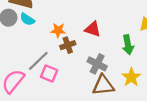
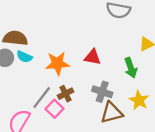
orange star: (58, 30) -> (57, 63), size x1.5
brown cross: (68, 45) -> (66, 94), moved
pink square: (49, 73) -> (55, 109), turned 30

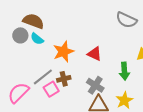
orange star: (57, 63) -> (64, 52), turned -30

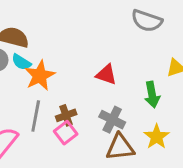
orange star: (64, 52) -> (40, 76), moved
gray line: (43, 77) -> (36, 116), turned -35
pink square: (51, 89) -> (66, 133), moved

